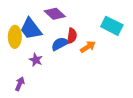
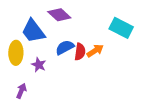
red semicircle: (72, 36) -> (80, 52), moved
yellow ellipse: (15, 37) -> (16, 53), moved

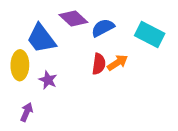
blue semicircle: (65, 47) -> (103, 28), moved

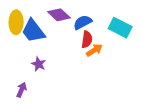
red semicircle: (99, 64) -> (87, 39), moved
yellow ellipse: (20, 65) -> (16, 22), moved

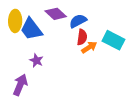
cyan rectangle: (120, 28) -> (113, 40), moved
purple arrow: (21, 90) -> (20, 85), size x1.5

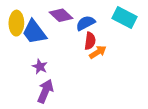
cyan rectangle: (113, 40) -> (125, 17), moved
purple arrow: (20, 85) -> (45, 91), moved

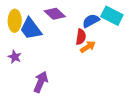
blue semicircle: (86, 23) -> (91, 21), moved
purple star: (40, 67) -> (15, 57), moved

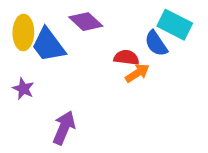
blue semicircle: (91, 21) -> (156, 43), moved, turned -96
red semicircle: (81, 37) -> (126, 57), turned -91

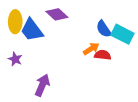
cyan rectangle: (175, 25) -> (122, 34), moved
red semicircle: (126, 57) -> (103, 55), moved

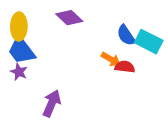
blue trapezoid: (32, 30) -> (21, 50), moved
orange arrow: (91, 49) -> (111, 59), turned 63

